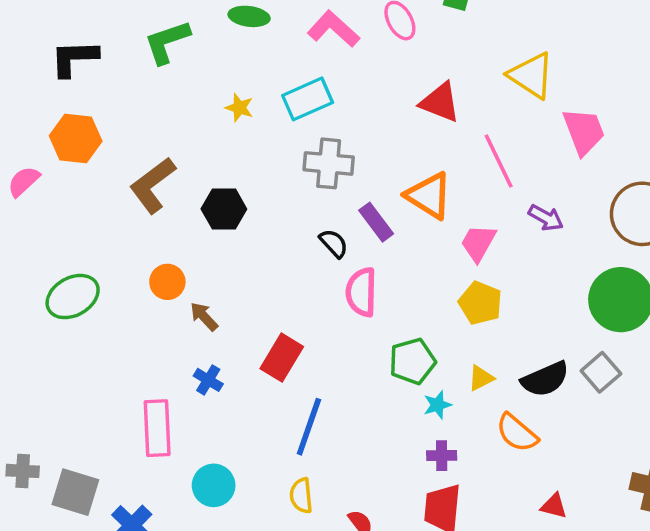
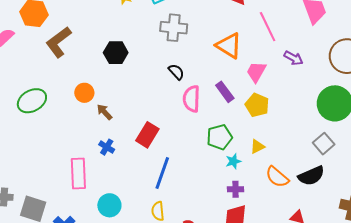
brown L-shape: (152, 185) -> (58, 42), moved
purple rectangle: (376, 222) -> (225, 92), moved
black semicircle: (545, 379) -> (311, 176), moved

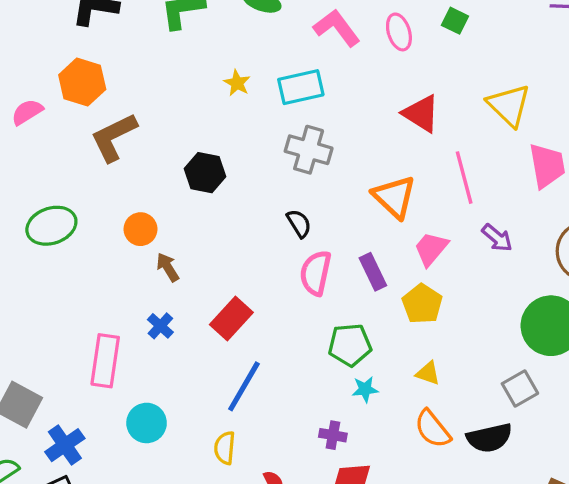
yellow triangle: (257, 147) -> (428, 373), moved, turned 35
purple cross: (235, 189) -> (333, 435), moved

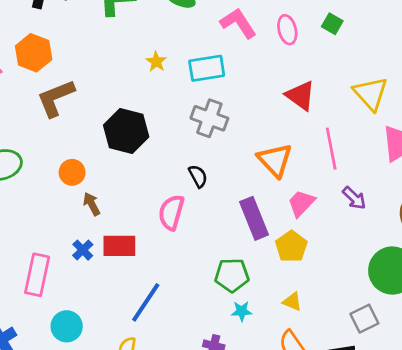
black hexagon: (205, 173) -> (126, 131), size x1.4
purple rectangle: (373, 272) -> (254, 218), size x1.4
pink semicircle: (316, 273) -> (171, 212), moved
red rectangle: (231, 318) -> (119, 246), moved, turned 44

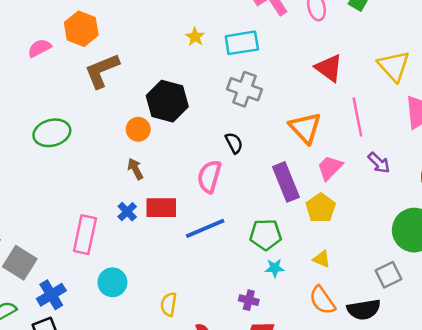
orange circle: (72, 172) -> (138, 129), moved
blue line: (146, 302) -> (205, 228), moved, turned 33

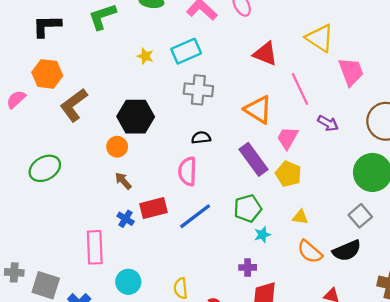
black semicircle: (234, 143) -> (201, 138), turned -54

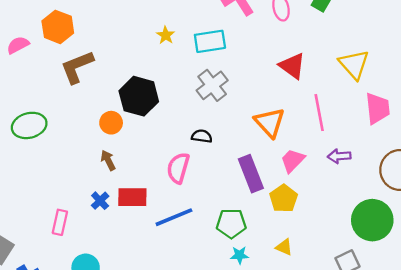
gray cross: (198, 90) -> (212, 85), turned 32
purple arrow: (328, 123) -> (339, 156), turned 132
pink rectangle: (95, 247) -> (60, 222), size x0.7

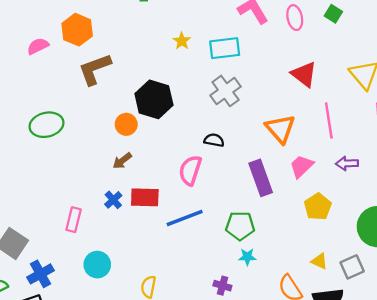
brown arrow: (108, 160) -> (122, 161), turned -102
yellow pentagon: (284, 199) -> (318, 207), moved
yellow triangle: (284, 247) -> (319, 261), moved

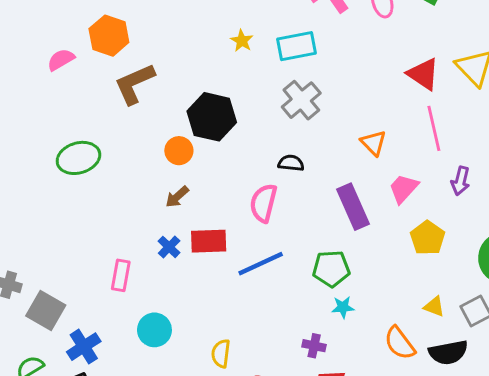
red triangle: (304, 74) -> (423, 74), moved
orange triangle: (280, 129) -> (374, 143), size x0.7
purple arrow: (347, 163) -> (461, 181), turned -70

